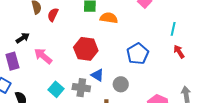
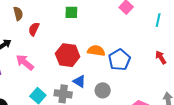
red semicircle: (53, 15) -> (34, 29), moved
orange semicircle: (109, 18) -> (96, 51), moved
cyan line: (173, 29) -> (158, 20), moved

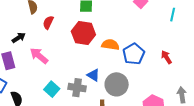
red hexagon: (68, 55) -> (83, 33), moved
red arrow: (161, 57) -> (166, 57), moved
gray circle: (103, 90) -> (117, 84), size x1.5

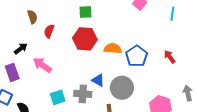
cyan square: (52, 89) -> (58, 97), turned 35

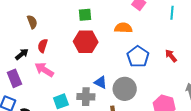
red semicircle: (49, 31) -> (43, 46), moved
orange semicircle: (113, 49) -> (123, 28), moved

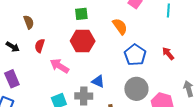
orange semicircle: (123, 28) -> (120, 26), turned 54
black arrow: (22, 54) -> (13, 47), moved, turned 72
pink arrow: (44, 70) -> (59, 66), moved
gray circle: (125, 89) -> (136, 89), moved

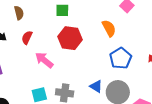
green square: (81, 14) -> (62, 10), moved
blue triangle: (98, 81) -> (96, 86), moved

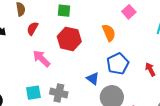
red semicircle: (27, 38) -> (32, 28), moved
blue triangle: (96, 86) -> (93, 79), moved

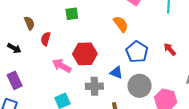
red hexagon: (69, 39) -> (85, 54), moved
gray cross: (59, 93) -> (94, 86), moved

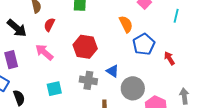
black arrow: (14, 48) -> (17, 28), size x1.5
blue pentagon: (137, 52) -> (144, 44), moved
pink arrow: (62, 66) -> (44, 52), moved

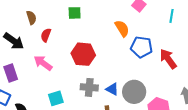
blue pentagon: (144, 44) -> (142, 47), turned -30
red arrow: (169, 58) -> (168, 59), size x1.5
blue triangle: (113, 71) -> (112, 89), moved

